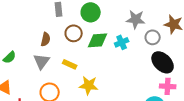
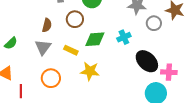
green diamond: (98, 40) -> (95, 39), moved
cyan cross: (122, 42) -> (124, 37), moved
black ellipse: (163, 62) -> (147, 61), moved

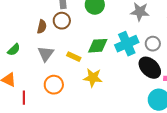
brown circle: (75, 19) -> (62, 21), moved
gray circle: (154, 23) -> (153, 44), moved
brown semicircle: (47, 25) -> (42, 27), moved
cyan cross: (124, 37) -> (127, 44), size x1.6

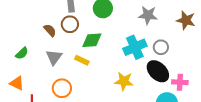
brown semicircle: (42, 27) -> (50, 30), turned -56
green diamond: (98, 46) -> (92, 40), moved
yellow star: (93, 78) -> (124, 81), moved

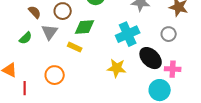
brown semicircle: (50, 30) -> (35, 12), moved
gray circle: (161, 47) -> (169, 34), moved
green semicircle: (22, 53) -> (26, 38), moved
gray triangle: (54, 57) -> (50, 32), moved

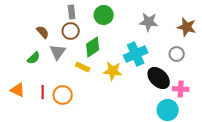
green diamond: (85, 27) -> (93, 47), turned -30
yellow star: (117, 68) -> (113, 71), moved
red line: (25, 88) -> (43, 92), moved

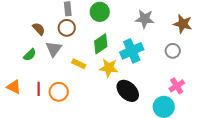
green diamond: (93, 47) -> (101, 44), moved
black ellipse: (159, 78) -> (128, 91), moved
pink cross: (181, 89) -> (177, 86), turned -35

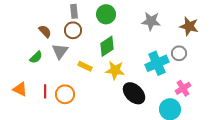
cyan cross: (132, 51) -> (157, 63), moved

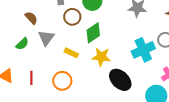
brown circle: (73, 30) -> (72, 17), moved
orange circle: (65, 94) -> (62, 81), moved

